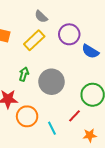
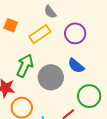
blue semicircle: (90, 51) -> (76, 66), moved
green arrow: (24, 74) -> (25, 66), size x1.6

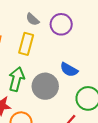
purple circle: (75, 33) -> (61, 24), moved
yellow rectangle: (40, 34) -> (26, 44), turned -30

